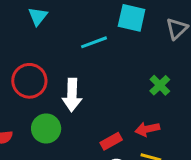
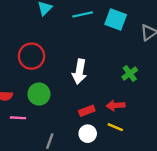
cyan line: (94, 42) -> (82, 14), moved
white arrow: (72, 95) -> (79, 72), moved

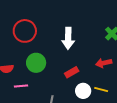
red rectangle: (87, 111) -> (72, 72), moved
yellow line: (115, 127) -> (101, 90), moved

